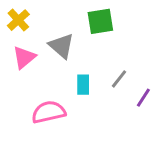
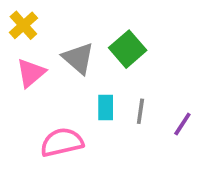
green square: (100, 21) -> (128, 49), moved, turned -32
gray line: (119, 79) -> (140, 111), moved, turned -30

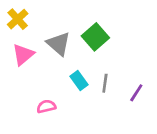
cyan rectangle: (106, 108) -> (79, 80), turned -36
pink semicircle: (62, 142) -> (46, 106), size x0.6

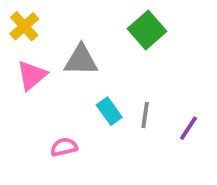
green square: (95, 37) -> (147, 30), moved
gray triangle: (59, 44) -> (81, 60), turned -40

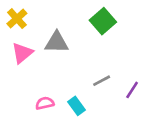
cyan rectangle: (109, 111) -> (77, 106), moved
gray line: (145, 115) -> (102, 81), turned 54

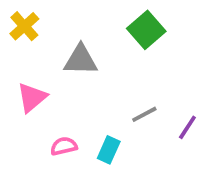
pink triangle: (22, 53) -> (32, 97), moved
cyan rectangle: (77, 106) -> (109, 150), turned 60

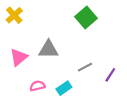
gray triangle: (81, 60) -> (48, 49), moved
cyan rectangle: (109, 150) -> (64, 88), turned 32

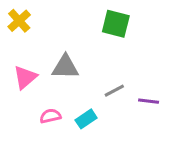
green square: (86, 17) -> (116, 24), turned -35
purple line: (110, 75) -> (149, 101), turned 64

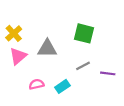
yellow cross: (19, 21) -> (14, 33), moved
green square: (116, 24) -> (84, 33), moved

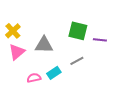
purple line: (108, 73) -> (100, 40), moved
cyan rectangle: (62, 86) -> (54, 73), moved

